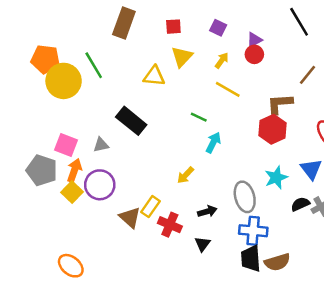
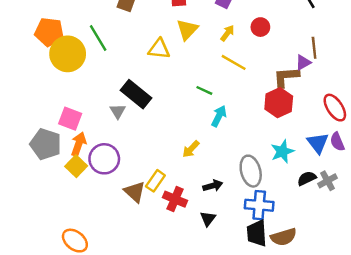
purple triangle: (254, 40) -> (303, 62), moved
brown line: (308, 75) -> (314, 48), turned -45
gray triangle: (101, 145) -> (118, 111), moved, turned -49

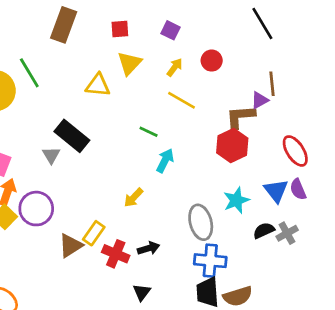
black arrow: (213, 186) -> (149, 248), moved
brown triangle: (135, 192) -> (70, 246), turned 45
black triangle: (208, 219) -> (142, 292), moved

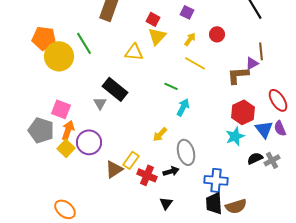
red square: (120, 29) -> (153, 19), moved, turned 32
red hexagon: (232, 146) -> (243, 112), moved
gray ellipse: (201, 222) -> (186, 152), moved

